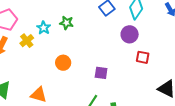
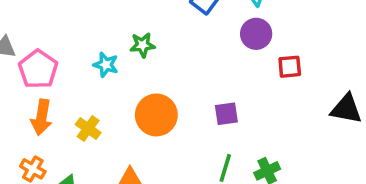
yellow cross: (27, 41) -> (88, 129), moved
orange circle: (63, 63) -> (156, 115), size x1.5

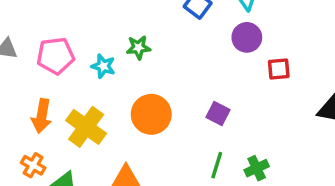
pink pentagon: (38, 69) -> (55, 56), moved, turned 30
purple square: (226, 114) -> (218, 114), turned 35
yellow cross: (88, 129) -> (86, 127), size x1.6

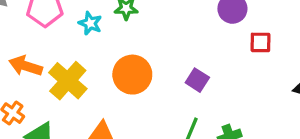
orange arrow: (42, 116) -> (26, 66), turned 92

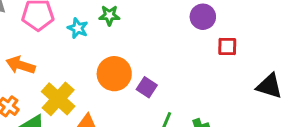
purple square: (197, 80) -> (147, 87), moved
yellow cross: (68, 81) -> (58, 99), moved

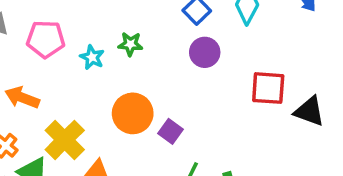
purple circle: (203, 17) -> (205, 52), moved
red square: (227, 47) -> (268, 88), size x1.5
black triangle: (269, 86) -> (309, 111), moved

